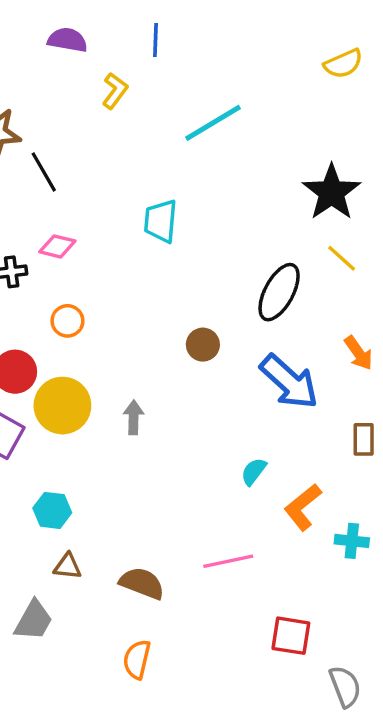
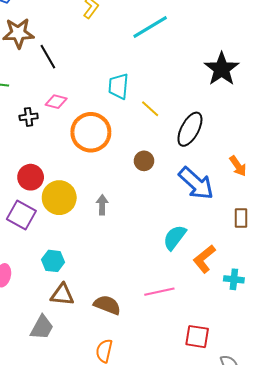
yellow line: (342, 258) -> (150, 109), moved
orange circle: (67, 321) -> (91, 132), moved, size x2.0
cyan semicircle: (254, 472) -> (175, 237), size x1.5
brown triangle: (67, 566) -> (62, 295), size x1.4

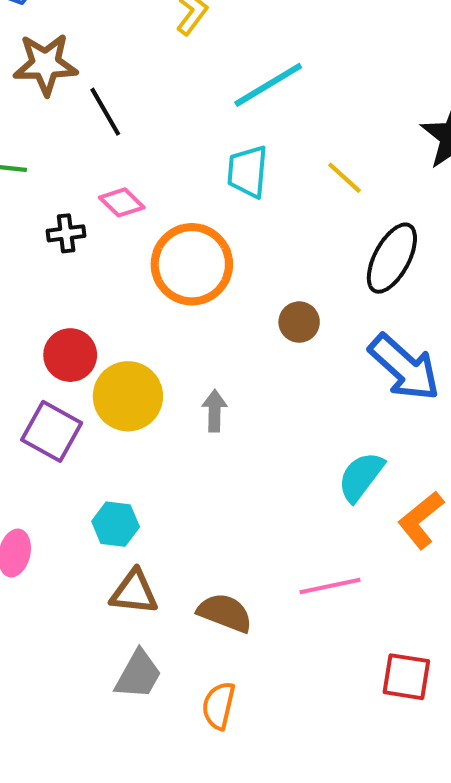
cyan line: (150, 27) -> (268, 85), moved
pink diamond: (56, 102) -> (122, 202), turned 30
yellow line: (150, 109) -> (344, 178), moved
gray trapezoid: (42, 327) -> (138, 675), moved

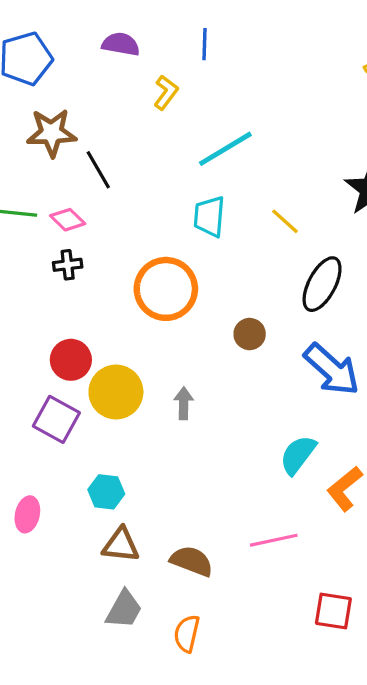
pink diamond: (122, 202) -> (68, 220), moved

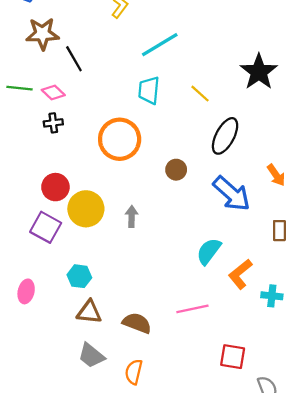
gray trapezoid: (124, 609) -> (91, 356), turned 100

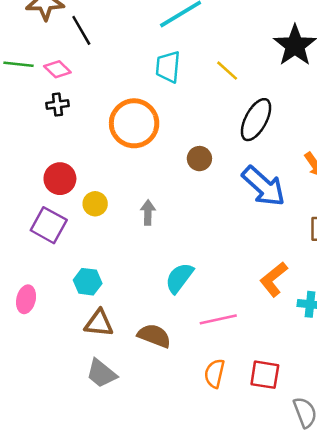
yellow circle: (86, 209) -> (95, 204), size x0.6
cyan semicircle: (209, 251) -> (179, 278), moved
orange semicircle: (134, 372) -> (215, 373), moved

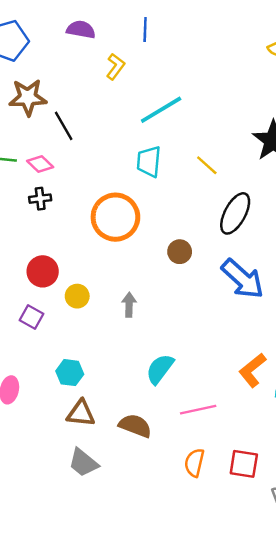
purple square: (49, 225) -> (32, 317), size x0.7

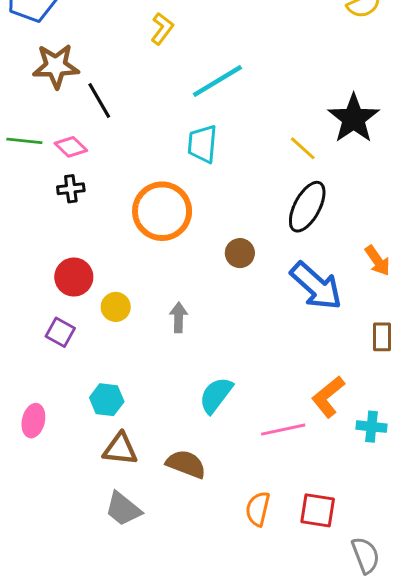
yellow line: (207, 165) -> (303, 148), moved
pink line: (198, 410) -> (283, 430), moved

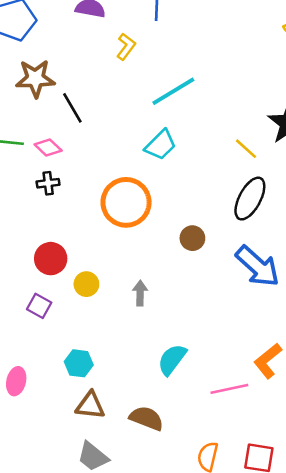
cyan trapezoid: (202, 144) -> (160, 145), turned -140

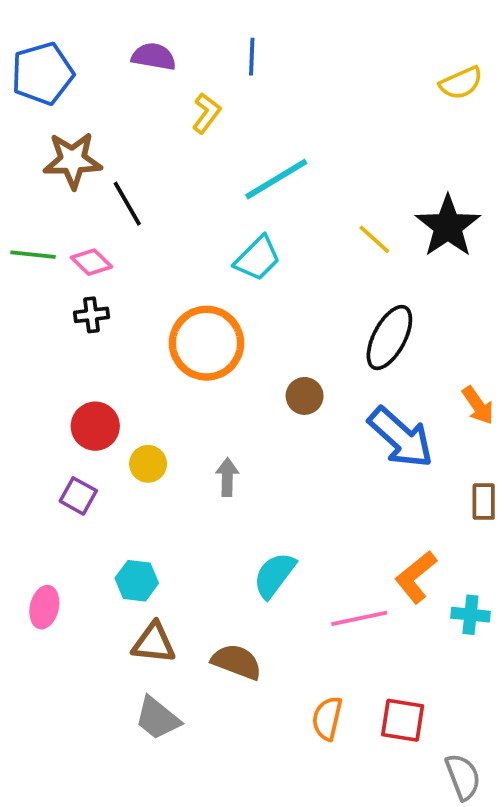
yellow line: (246, 149) -> (374, 239), moved

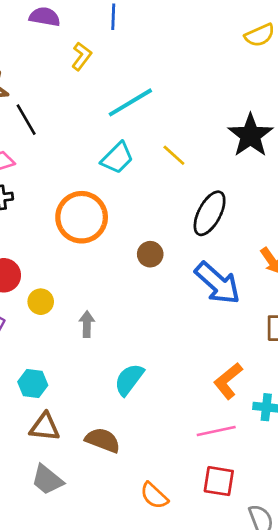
yellow line: (374, 239) -> (174, 155), moved
gray arrow: (227, 477) -> (87, 324), moved
pink line: (359, 618) -> (216, 431), moved
orange semicircle: (327, 718) -> (154, 496), moved, turned -60

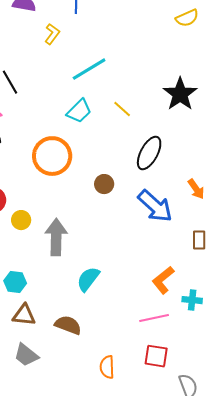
gray arrow: (87, 324) -> (56, 237), size x1.8
orange semicircle: (154, 496) -> (107, 367), turned 45

